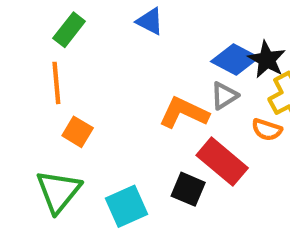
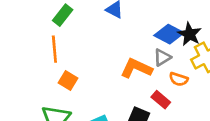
orange semicircle: (267, 130) -> (179, 79), moved
red rectangle: (222, 162) -> (161, 100), size x0.6

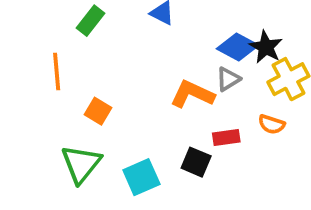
orange line: (54, 49) -> (57, 72), moved
orange semicircle: (179, 79) -> (271, 124), moved
red rectangle: (161, 100) -> (226, 138), turned -48

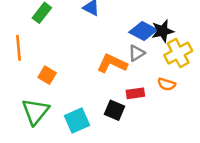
black star: (266, 47) -> (163, 31), turned 30

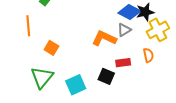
orange semicircle: (166, 84) -> (148, 55), turned -120

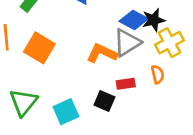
gray triangle: (124, 30) -> (127, 43), size x1.6
orange square: (51, 48) -> (39, 48), moved, size x1.6

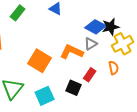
gray triangle: (127, 43) -> (91, 44), size x0.6
orange square: (39, 48) -> (40, 61), moved
red rectangle: (126, 84) -> (90, 75), turned -48

